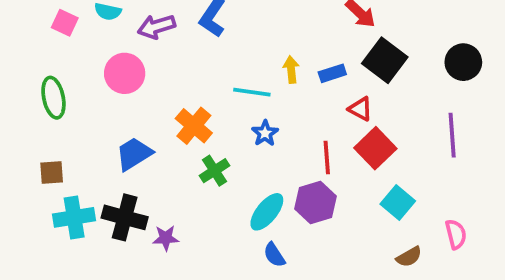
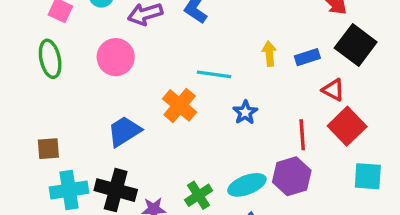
cyan line: (252, 92) -> (214, 74), moved
green ellipse: (53, 98) -> (50, 59), moved
green cross: (214, 171) -> (199, 195), moved
cyan square: (398, 202) -> (368, 176), turned -36
cyan ellipse: (267, 212) -> (247, 185), turned 30

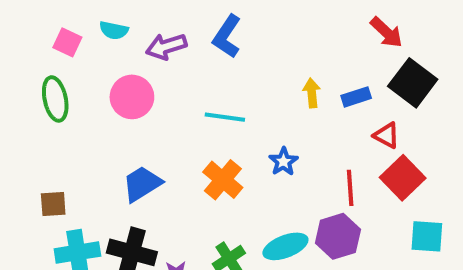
cyan line: (214, 74) -> (225, 117), moved
orange cross: (180, 105) -> (223, 180), moved

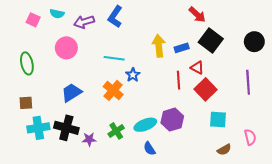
yellow arrow: (312, 93) -> (159, 46), size x1.5
green ellipse: (55, 99) -> (27, 63), moved
blue star: (283, 162) -> (133, 75), moved
red line: (350, 188) -> (179, 80), moved

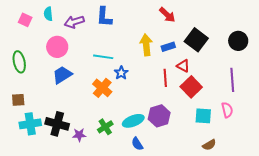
cyan semicircle: (57, 14) -> (48, 14), turned 72
red arrow: (197, 15) -> (167, 15), moved
blue L-shape: (115, 17) -> (104, 17), turned -30
blue trapezoid: (72, 93) -> (62, 75), moved
pink semicircle: (250, 137) -> (227, 110), moved

